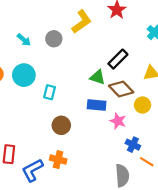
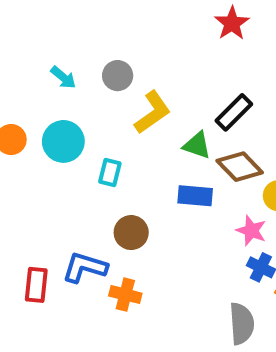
yellow L-shape: (82, 22) -> (152, 112), moved
pink star: (118, 121) -> (251, 231), moved
blue L-shape: (32, 170) -> (85, 267), moved, turned 45

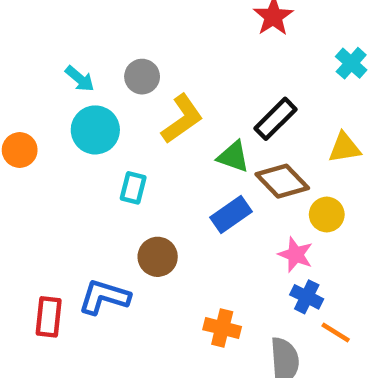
cyan circle: (63, 141) -> (95, 130), moved
blue rectangle: (195, 196) -> (231, 215), turned -40
orange cross: (125, 295) -> (222, 328), moved

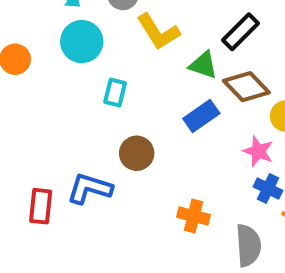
yellow L-shape: (182, 119) -> (158, 32), turned 93

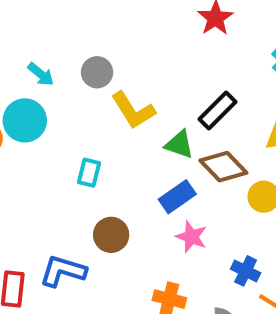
cyan circle: (82, 42) -> (25, 120), moved
pink star: (258, 151) -> (191, 237), moved

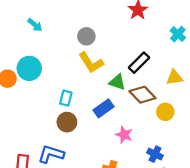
gray circle: (97, 72) -> (86, 36), moved
cyan arrow: (41, 74) -> (35, 25), moved
blue rectangle: (177, 197) -> (104, 108), moved
brown circle: (111, 235) -> (67, 122), moved

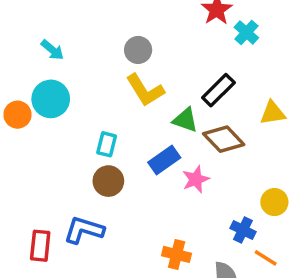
cyan arrow: (35, 25) -> (52, 50), moved
cyan cross: (178, 34) -> (246, 32), moved
yellow circle: (165, 112) -> (274, 202), moved
pink star: (124, 135) -> (196, 179), moved, turned 30

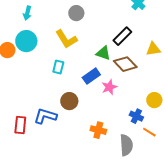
cyan arrow: (52, 50) -> (27, 13), turned 64
yellow L-shape: (145, 90) -> (66, 39), moved
brown circle: (108, 181) -> (69, 101), moved

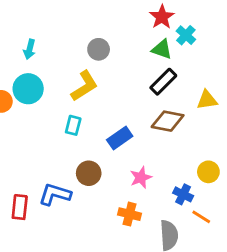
yellow L-shape: (66, 39) -> (84, 86), turned -90
green triangle: (103, 53) -> (162, 49), moved
brown diamond: (125, 64) -> (168, 121), turned -35
pink star: (109, 87) -> (141, 177), moved

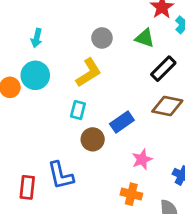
green triangle: (162, 49) -> (145, 38), moved
brown circle: (89, 173) -> (93, 139), moved
blue L-shape: (55, 194) -> (61, 175), turned -120

